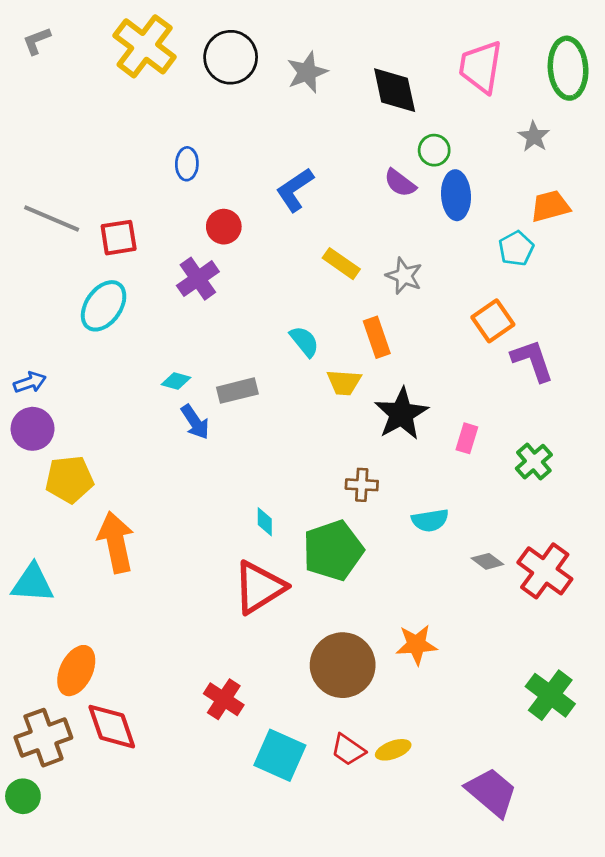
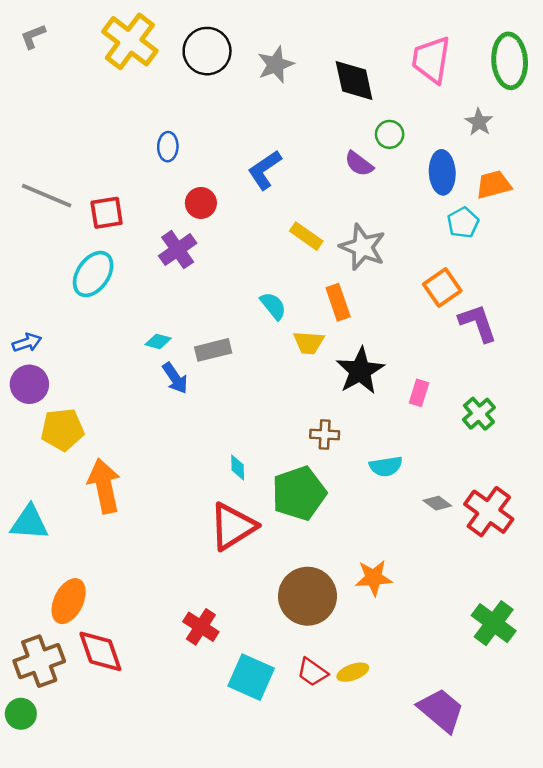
blue ellipse: (456, 195) -> (442, 172), moved
gray star: (404, 276) -> (363, 247), size x1.4

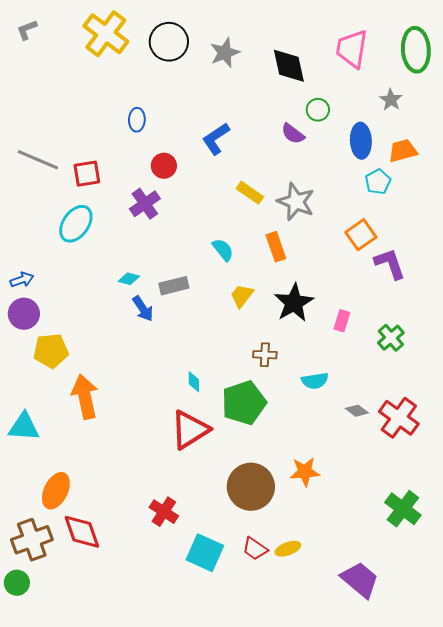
yellow trapezoid: (309, 343) -> (242, 296), moved, turned 124

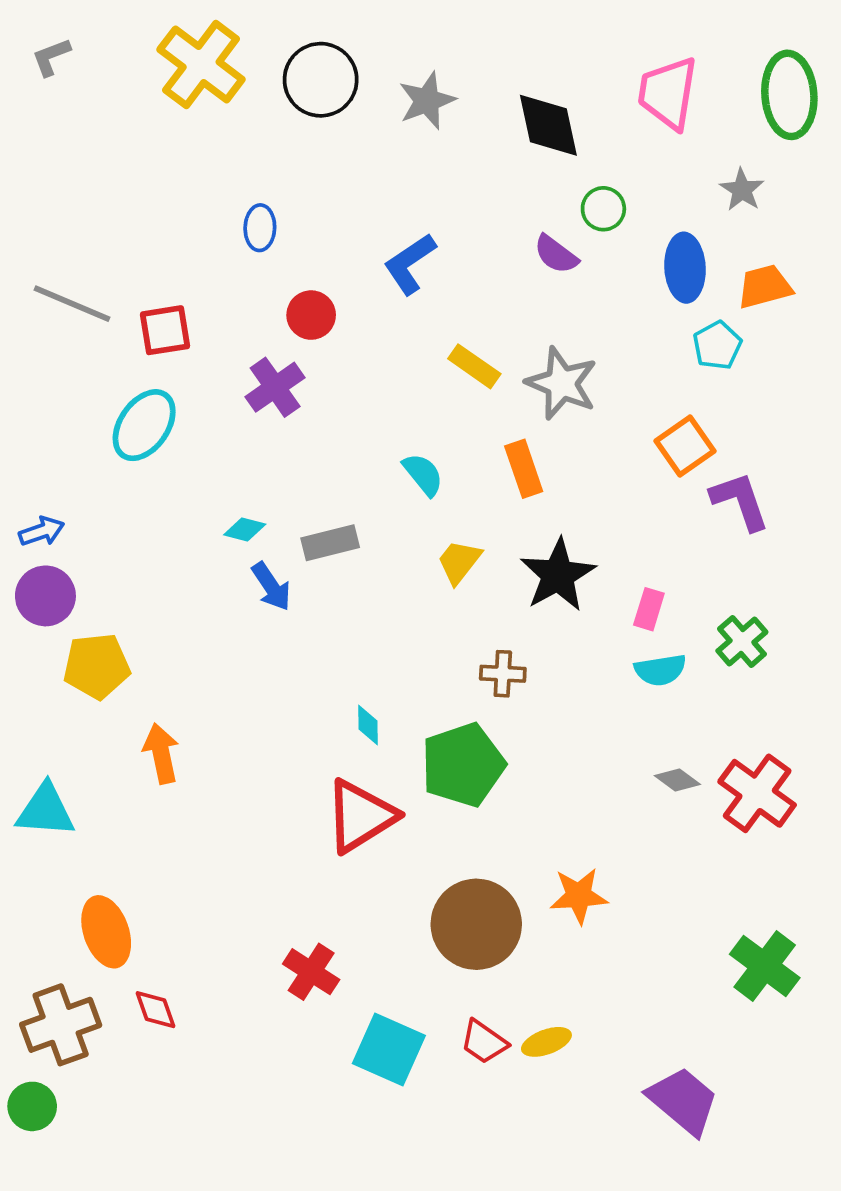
cyan semicircle: (315, 381) -> (660, 670), moved
orange arrow: (85, 397) -> (161, 753), size x0.7
orange ellipse: (56, 491) -> (106, 932), turned -45
red diamond: (82, 532) -> (156, 1010), size x0.6

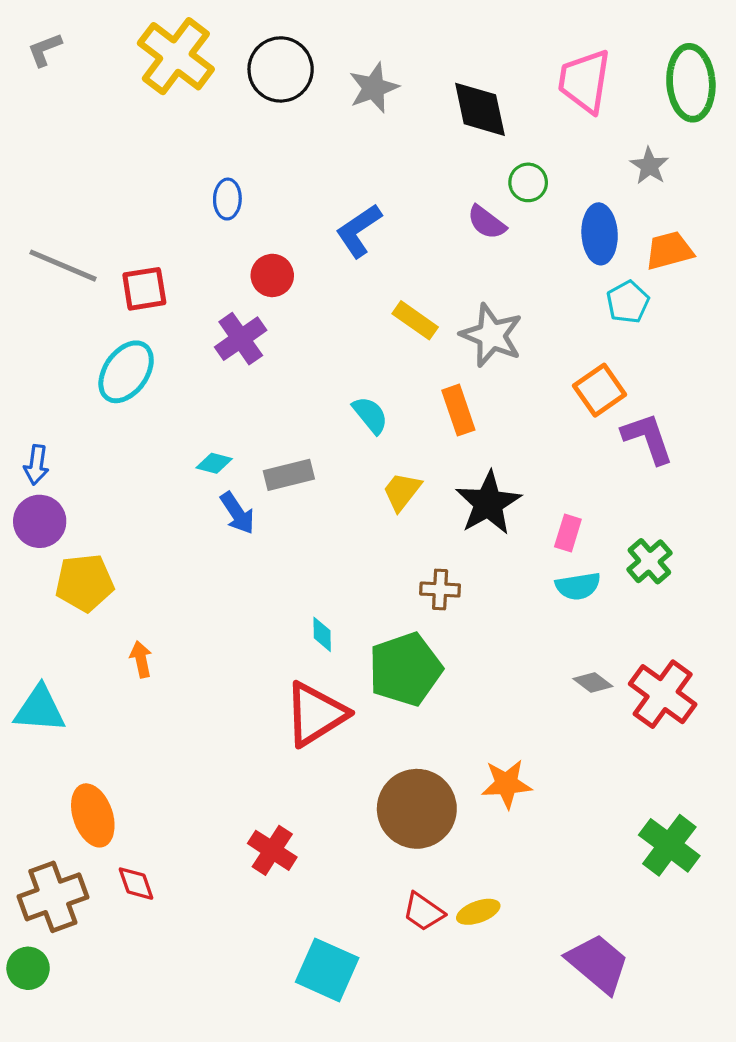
blue arrow: (42, 531) -> (36, 465), turned 117
orange arrow: (161, 753) -> (141, 659), size x0.7
cyan square: (389, 1049) -> (327, 970), moved

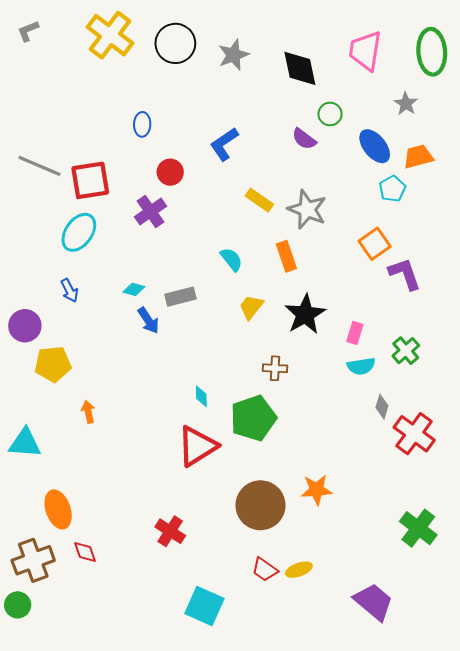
blue ellipse: (600, 234) -> (375, 146), turned -36
red square: (144, 289) -> (90, 180), size x1.4
blue arrow: (36, 465) -> (70, 290), moved, turned -35
gray diamond: (593, 683) -> (382, 407), moved, turned 70

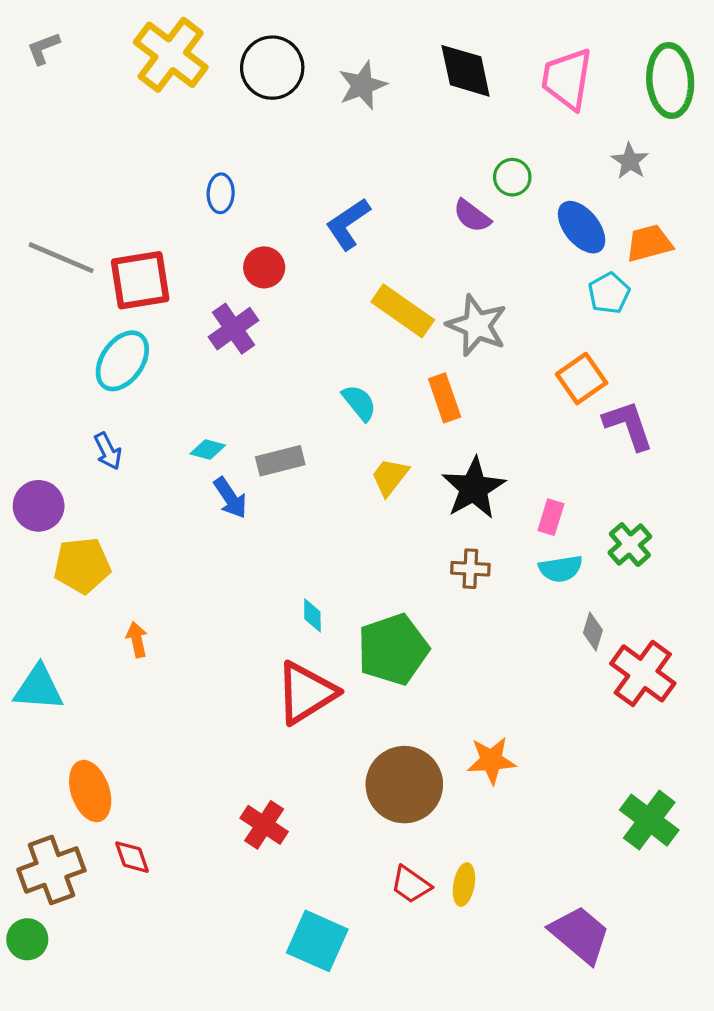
black diamond: (300, 68) -> (466, 71), moved
yellow rectangle: (259, 200) -> (403, 311), size x1.4
brown cross: (275, 368) -> (470, 569), moved
yellow ellipse: (299, 570) -> (464, 884), turned -60

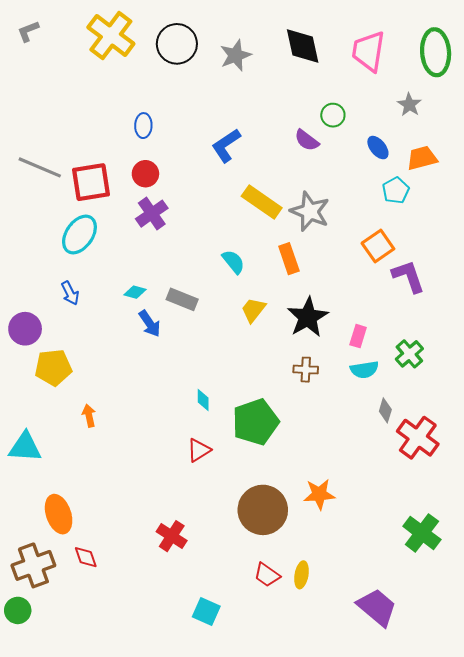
blue ellipse: (582, 227) -> (378, 148), size x0.7
red circle: (264, 267) -> (145, 174), moved
gray rectangle: (280, 461) -> (182, 299), turned 36
red triangle: (306, 693) -> (199, 450), size x0.6
cyan square: (317, 941) -> (206, 612), size x0.7

